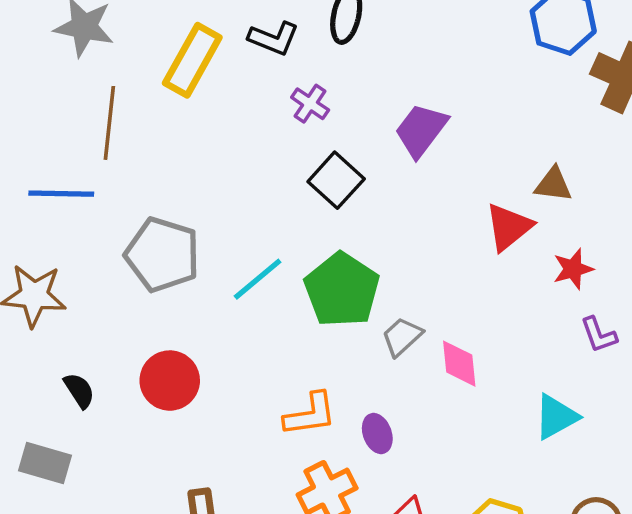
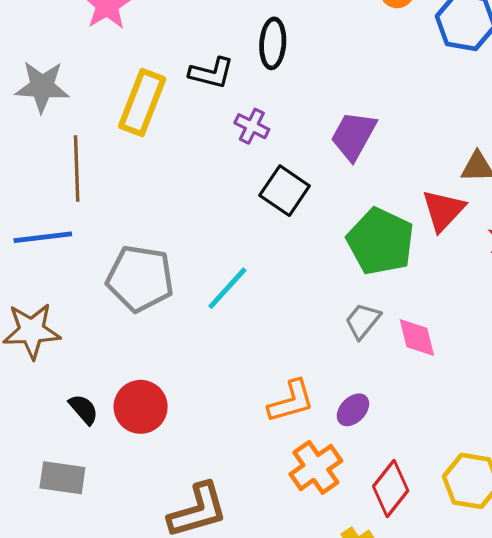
green pentagon: (342, 290) -> (380, 241), moved
red circle: (170, 381) -> (141, 407), moved
purple ellipse: (377, 434) -> (353, 410), turned 72

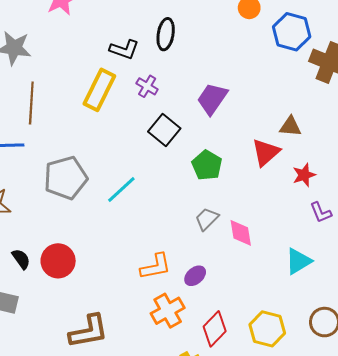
yellow rectangle: (142, 103) -> (99, 90), moved
green pentagon: (380, 241) -> (207, 165), moved, size x0.7
gray pentagon: (140, 278) -> (66, 178), turned -30

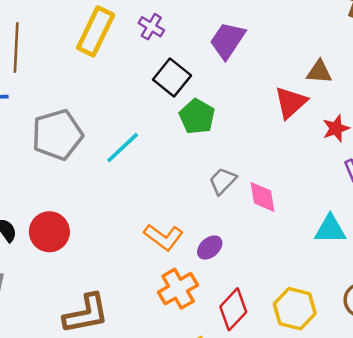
green pentagon: (207, 165) -> (197, 117), moved
cyan triangle: (298, 261) -> (330, 229), turned 32
orange L-shape: (156, 266) -> (163, 237), turned 48

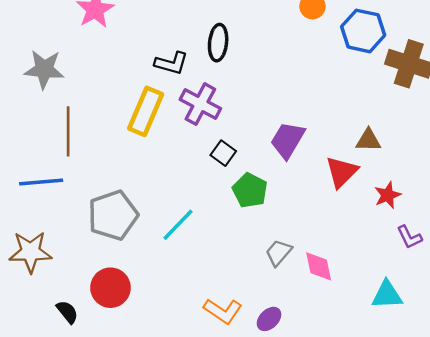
purple cross: (151, 27) -> (200, 104), size x1.6
purple trapezoid: (227, 40) -> (288, 140), moved
black square: (172, 77) -> (223, 153), size x0.7
red circle: (49, 232) -> (110, 288), moved

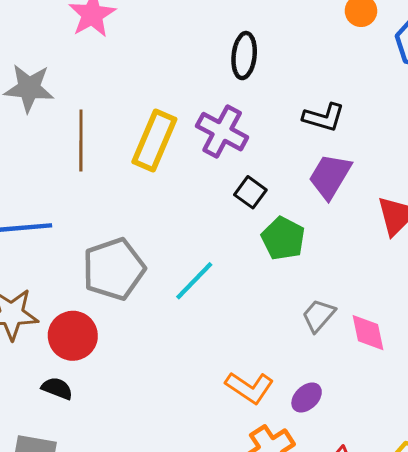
black L-shape: (171, 63) -> (324, 117), moved
brown line: (68, 131) -> (81, 141), moved
red circle: (110, 288) -> (73, 336), moved
black semicircle: (67, 312) -> (57, 388), turned -30

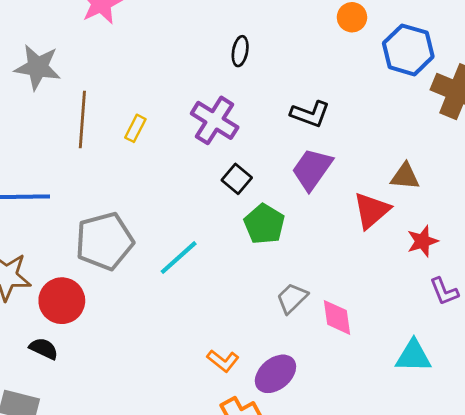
black ellipse: (244, 56) -> (240, 51), size x0.7
yellow rectangle: (154, 141) -> (135, 128), moved, size x0.5
orange L-shape: (249, 388) -> (223, 361), size x0.7
purple ellipse: (307, 398) -> (275, 374), size x1.4

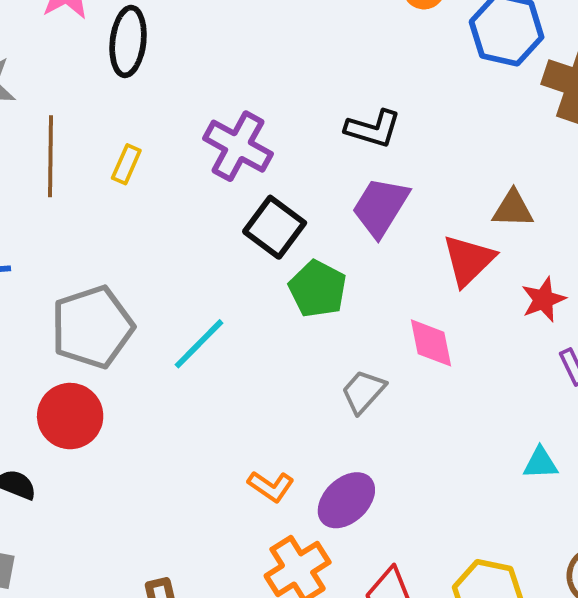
black ellipse: (240, 51) -> (128, 41), moved, size x1.6
black square: (237, 179) -> (275, 227), size x1.4
red circle: (62, 301) -> (70, 416), moved
pink diamond: (337, 317) -> (431, 343), moved
cyan triangle: (413, 356) -> (540, 463), size x0.7

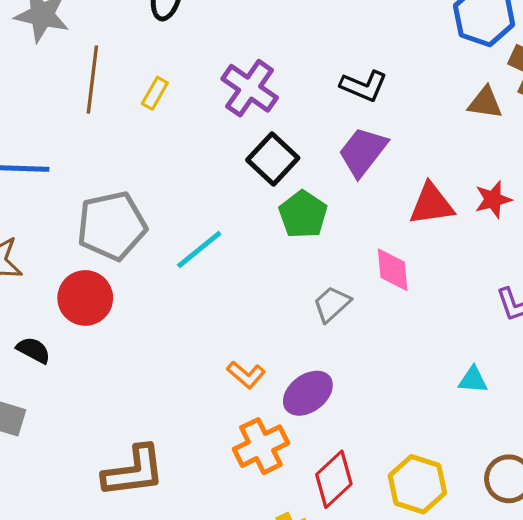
brown triangle: (513, 209) -> (485, 103), moved
red triangle: (469, 260) -> (431, 204), turned 30
red star: (543, 299) -> (493, 200), moved

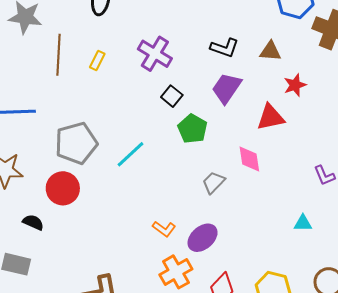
brown triangle: (485, 103) -> (270, 51), moved
black square: (273, 159) -> (172, 96), size x0.7
red star: (493, 200) -> (295, 85), moved

